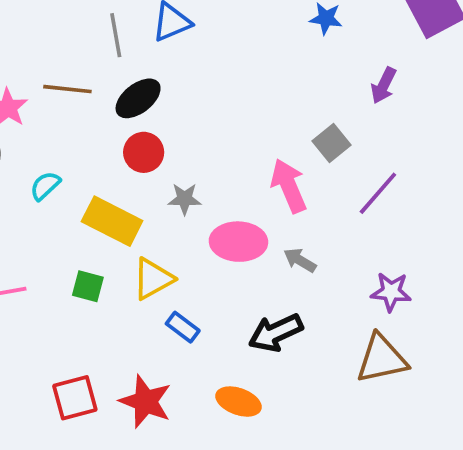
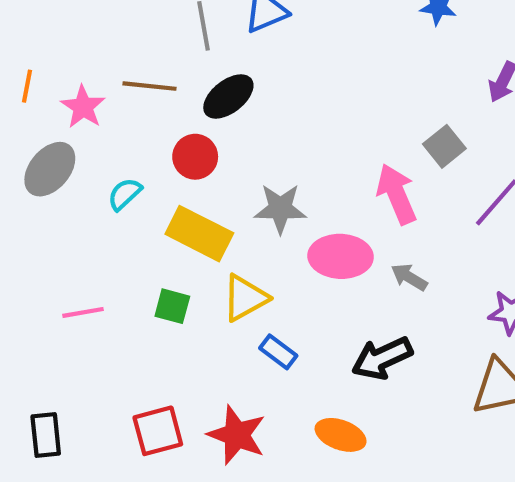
red circle: (144, 152) -> (195, 157), moved
gray star: (185, 199) -> (280, 209), size x1.4

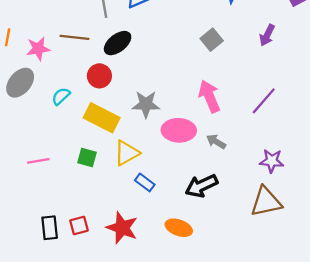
pink star: (83, 107) -> (38, 49), turned 30
gray square: (444, 146) -> (212, 40), moved
red square: (158, 431) -> (79, 225), size x0.7
black rectangle: (46, 435) -> (50, 228), moved

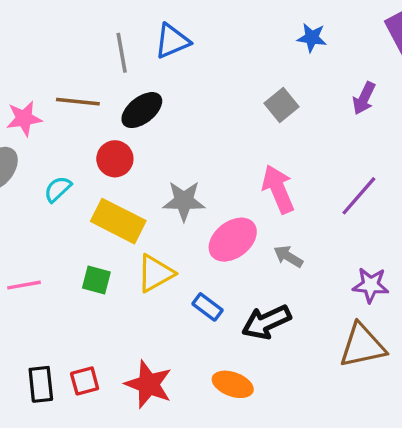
pink ellipse: (179, 130) -> (233, 240), turned -40
blue rectangle: (145, 182) -> (207, 307), moved

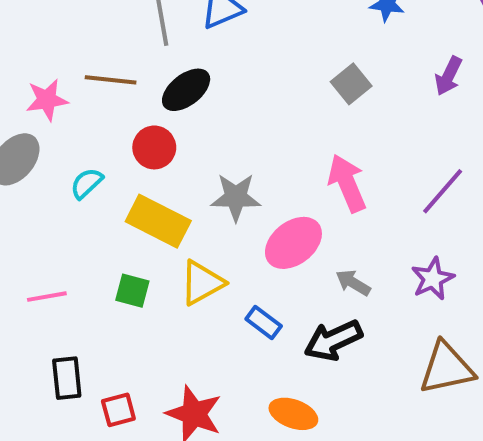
gray arrow: (288, 256) -> (353, 283), moved
purple star: (371, 285) -> (433, 279), moved, turned -30
black rectangle: (41, 384) -> (67, 378), moved

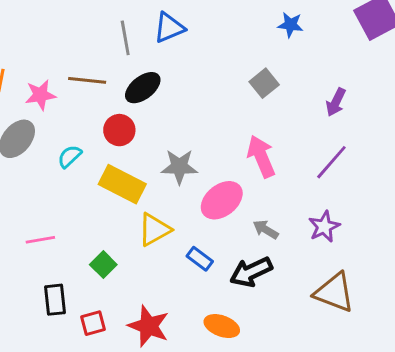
purple arrow: (449, 76) -> (336, 102), moved
green square: (132, 291) -> (103, 265), moved, turned 30
brown triangle: (447, 368) -> (334, 292), turned 33

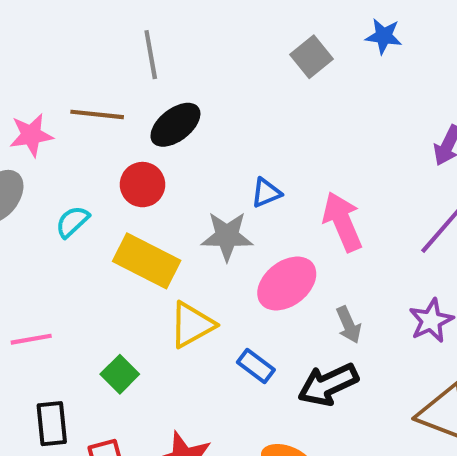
blue triangle: (169, 28) -> (266, 193), moved, size x0.7
gray square: (264, 83) -> (312, 57), moved
gray arrow: (266, 230) -> (349, 325), turned -145

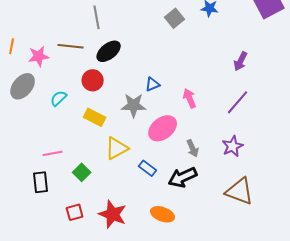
pink arrow: (342, 222) -> (190, 98), size x0.7
yellow rectangle: (147, 261) -> (95, 117), size x0.7
pink line: (31, 339) -> (53, 153), moved
black rectangle: (52, 424) -> (41, 182), moved

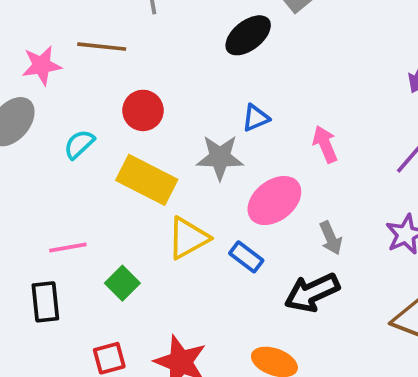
black ellipse: (109, 51) -> (248, 35), moved
yellow rectangle: (95, 117) -> (147, 180), size x1.4
blue rectangle: (148, 168) -> (246, 257), moved

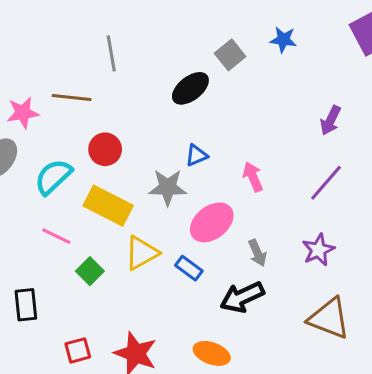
cyan semicircle: (79, 144) -> (53, 177), size x1.5
pink line: (68, 247) -> (56, 236), moved, turned 36
green square: (122, 283) -> (90, 271), moved

